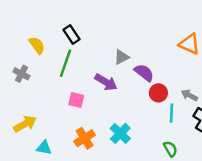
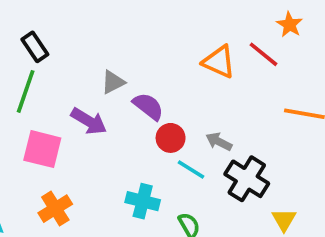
pink square: (76, 100) -> (42, 149), size x1.5
cyan line: (172, 113) -> (191, 170), turned -60
cyan cross: (120, 133) -> (143, 201), moved, turned -30

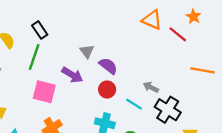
orange triangle: (219, 62) -> (152, 20), moved
gray triangle: (113, 82) -> (87, 51), turned -40
red circle: (171, 138) -> (107, 89), moved

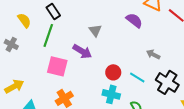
purple semicircle: (108, 66) -> (134, 20), moved
gray arrow: (151, 87) -> (153, 54), moved
red circle: (107, 89) -> (113, 72), moved

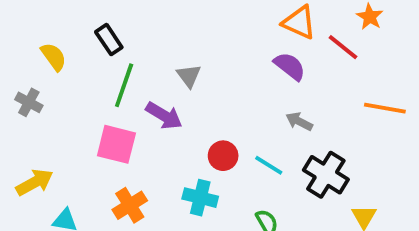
purple semicircle: (134, 20) -> (290, 66), moved
green line: (48, 35) -> (124, 85), moved
cyan cross: (111, 94) -> (200, 198), moved

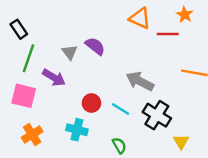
red line: (343, 47) -> (168, 34), turned -40
purple semicircle: (290, 66) -> (95, 46), moved
gray arrow: (299, 121) -> (140, 81), size x1.6

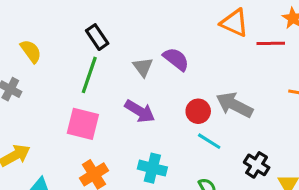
black rectangle: (19, 29) -> (97, 37), moved
purple arrow: (54, 78) -> (140, 111), moved
red circle: (91, 103) -> (198, 111), moved
black cross: (157, 115) -> (257, 165), moved, size x0.7

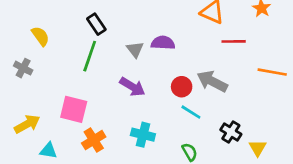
red line: (271, 43) -> (234, 41), moved
purple semicircle: (176, 59) -> (163, 43), turned -35
pink square: (83, 124) -> (74, 109), moved

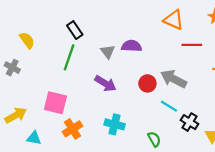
cyan line: (191, 112) -> (169, 106), moved

